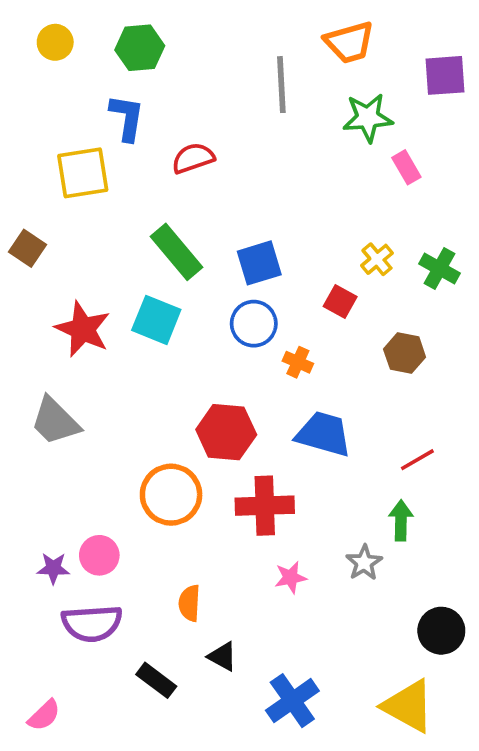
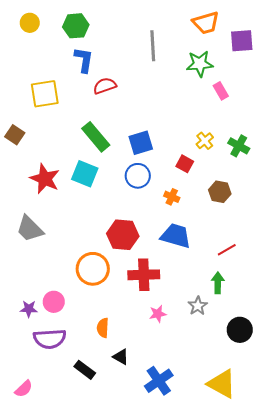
orange trapezoid: (349, 42) -> (206, 23), moved
blue L-shape: (127, 118) -> (84, 60), moved
orange cross: (298, 362) -> (172, 197), moved
black circle: (441, 631) -> (240, 330), moved

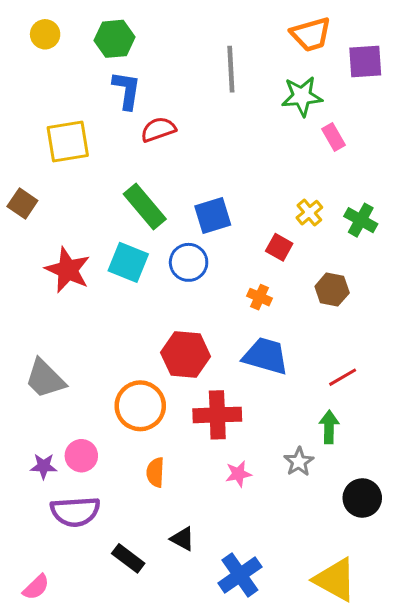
blue circle: (138, 176) -> (189, 262), moved
gray trapezoid: (30, 229) -> (45, 379), moved
orange semicircle: (103, 328) -> (155, 472), moved

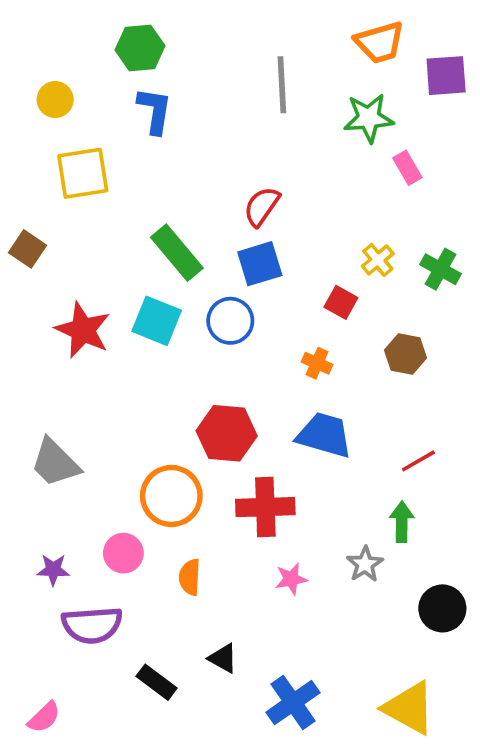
yellow circle: (45, 34) -> (55, 100), moved
red semicircle: (158, 129) -> (262, 206), moved, turned -36
pink circle: (81, 456) -> (123, 553), moved

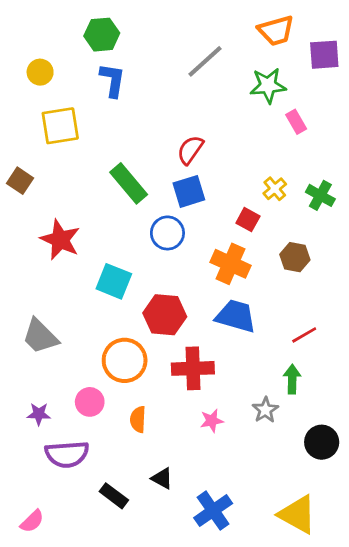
gray line: (282, 85) -> (205, 61), turned 51
cyan square: (157, 321) -> (114, 281), moved
orange cross: (317, 363) -> (230, 264), size x1.8

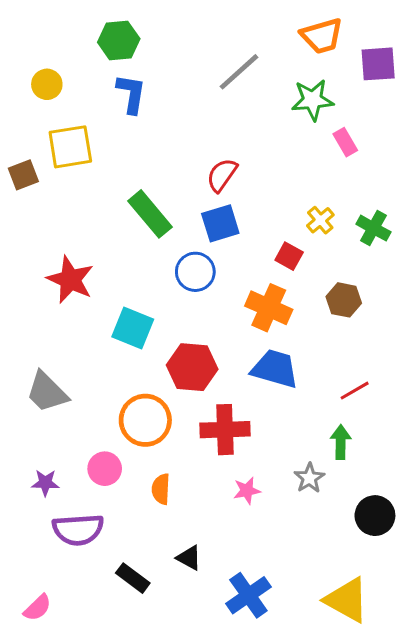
brown square: (20, 181) -> (23, 175), moved, turned 35

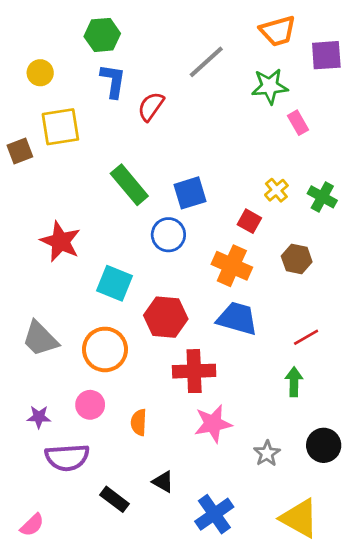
red semicircle: (222, 175) -> (151, 106), moved
orange circle: (145, 420) -> (105, 349), moved
gray star: (309, 478) -> (267, 453), moved
pink star: (247, 491) -> (213, 424), size x1.6

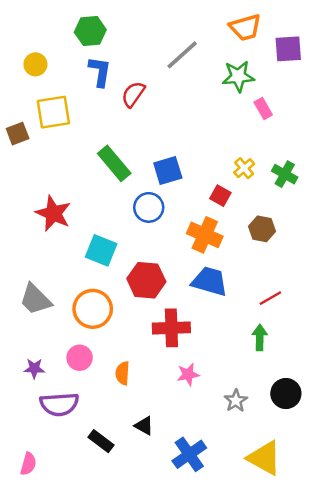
pink star: (213, 424) -> (188, 374), size x0.7
pink semicircle: (32, 525) -> (28, 464), turned -30

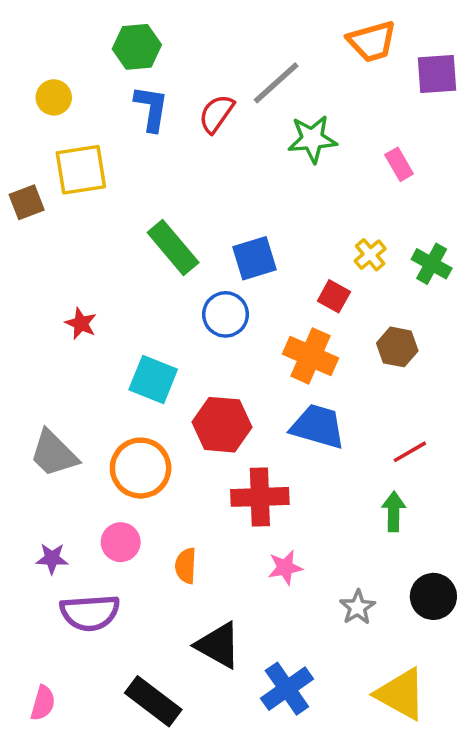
green star: (238, 76) -> (312, 139), moved
red semicircle: (133, 94) -> (216, 114), moved
red star: (53, 213) -> (81, 323), size x0.6
black triangle: (144, 426) -> (218, 645), size x1.6
black rectangle: (101, 441) -> (153, 701), moved, size x1.4

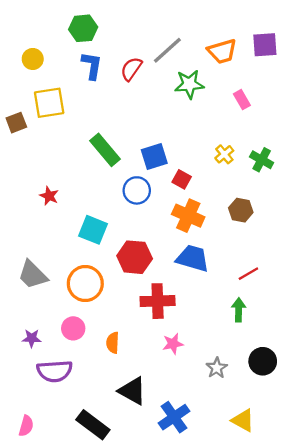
orange trapezoid: (372, 41) -> (222, 51), moved
red square: (334, 296) -> (182, 179), moved
yellow triangle: (401, 694) -> (243, 420), size x0.7

